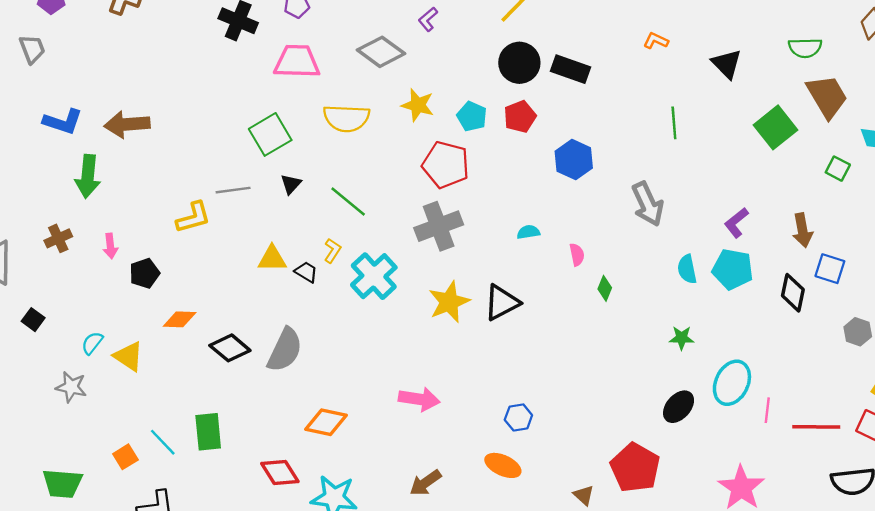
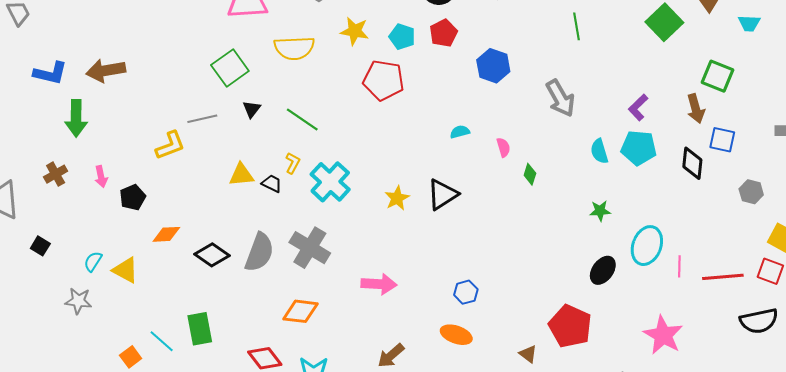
green square: (838, 169) -> (718, 76), moved, size x1.5
gray cross: (439, 226) -> (310, 248), moved, turned -33
yellow star: (449, 302) -> (397, 198), size x0.7

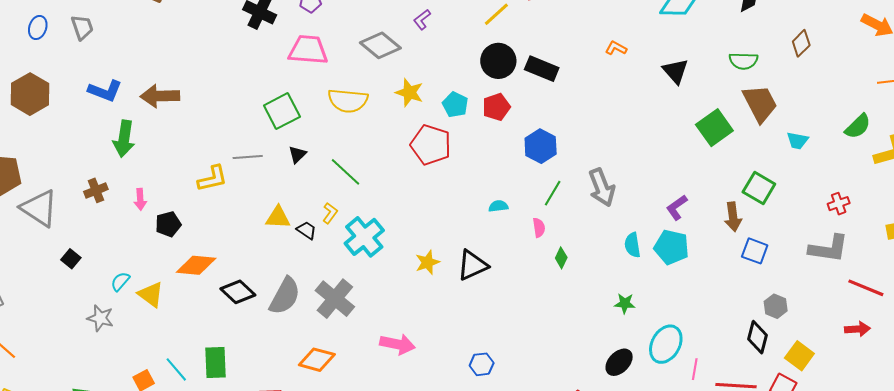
green line: (577, 26) -> (553, 193), moved, turned 32
black diamond: (692, 163) -> (757, 337), moved
orange diamond: (166, 234) -> (196, 265), size x1.4

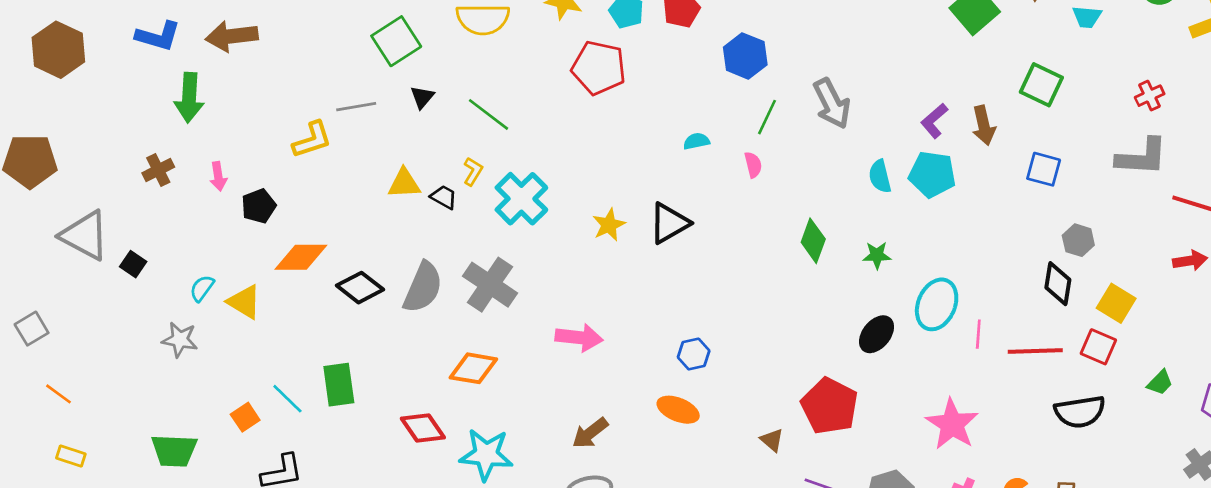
gray triangle: (39, 208) -> (85, 236), moved
brown arrow: (733, 217) -> (984, 125), moved
green diamond: (561, 258) -> (813, 241), moved, size x1.5

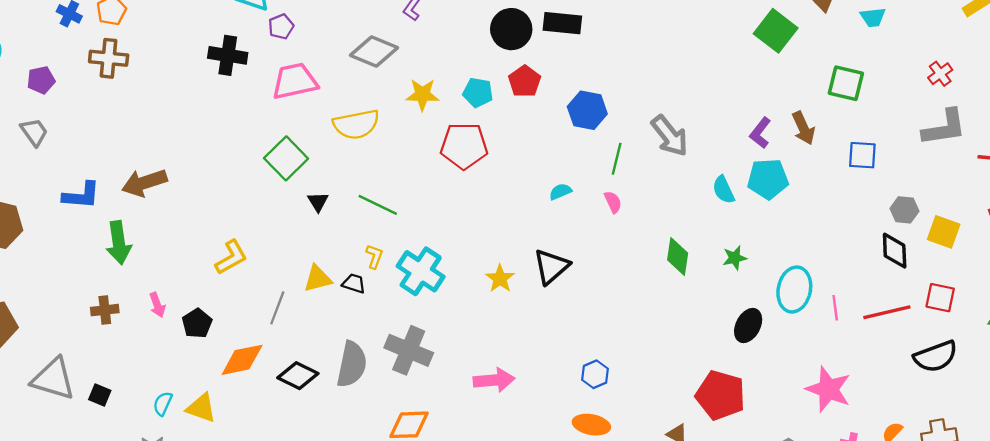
gray line: (356, 107) -> (277, 308), moved, turned -48
brown cross: (158, 170) -> (105, 310), turned 32
yellow square: (1116, 303) -> (944, 232), moved

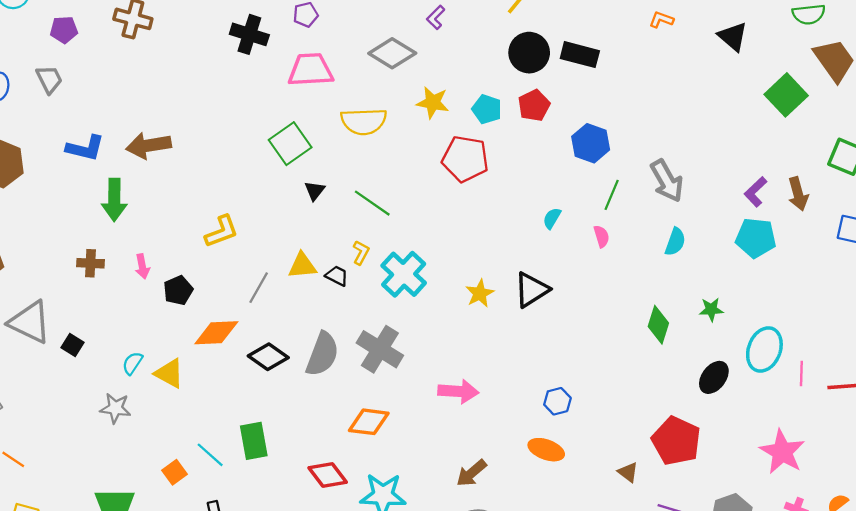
cyan semicircle: (724, 190) -> (675, 242), moved, turned -144
cyan semicircle: (560, 192) -> (552, 218), turned -45
green diamond: (678, 257) -> (658, 325), moved

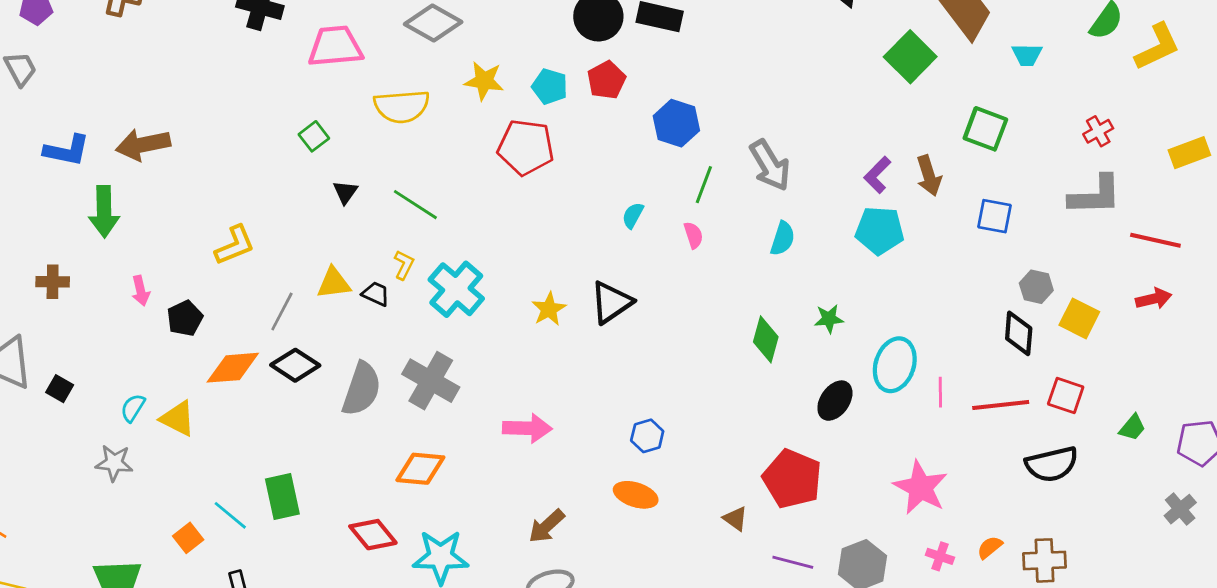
green square: (290, 144) -> (314, 136), size x0.6
brown cross: (90, 263) -> (53, 282), moved
black diamond: (268, 357) -> (295, 365), moved

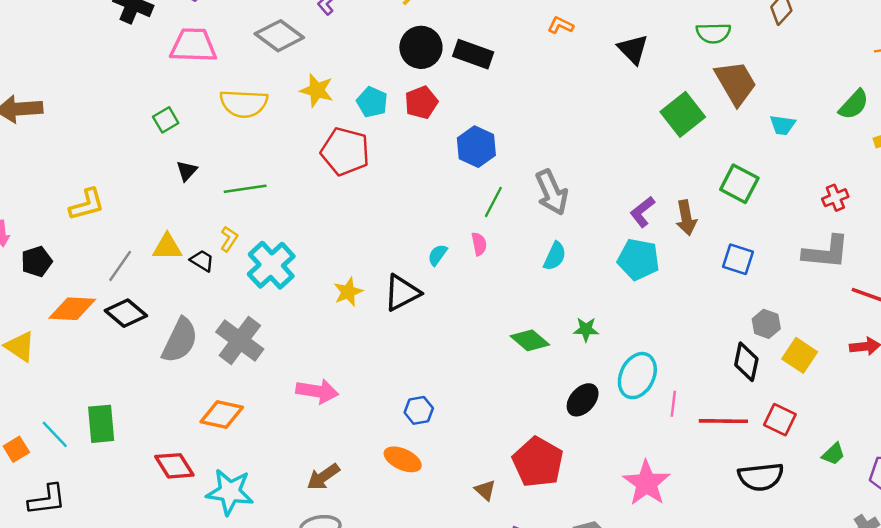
green line: (415, 205) -> (245, 189), turned -48
cyan semicircle: (633, 215) -> (437, 255), moved
green diamond: (766, 339) -> (530, 340), turned -72

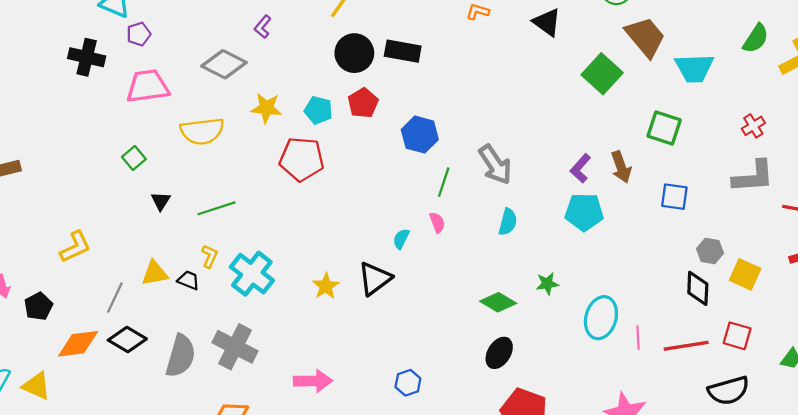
cyan trapezoid: (783, 125) -> (694, 68), size x1.6
black ellipse: (583, 400) -> (499, 353), moved

